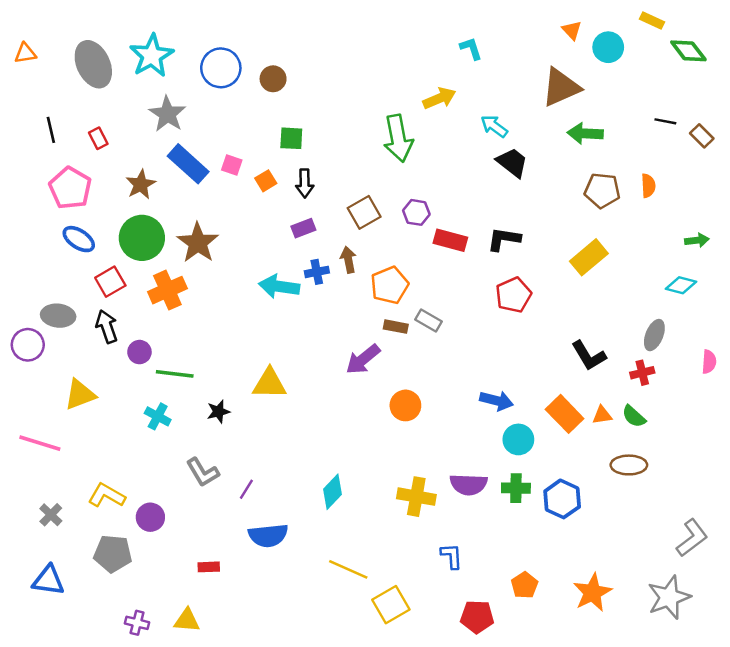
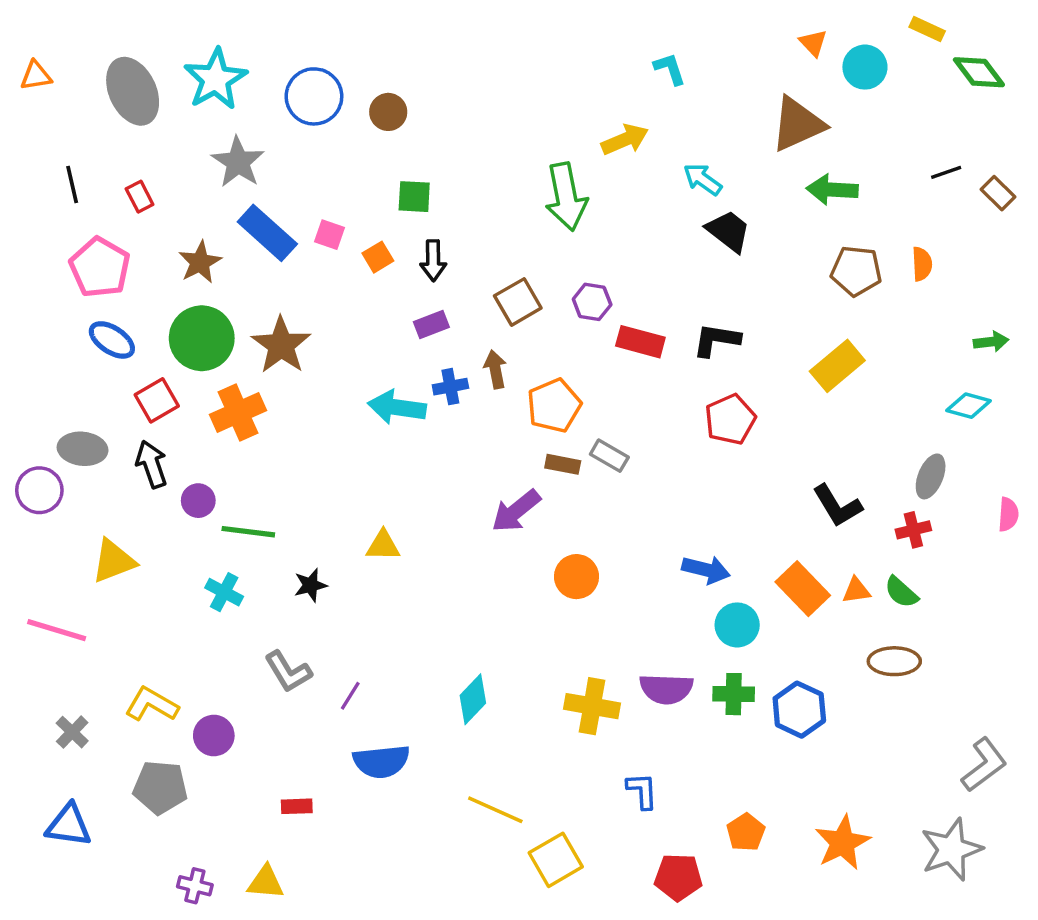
black line: (665, 121) -> (946, 172), turned -30
yellow triangle: (269, 384) -> (383, 545), size x0.7

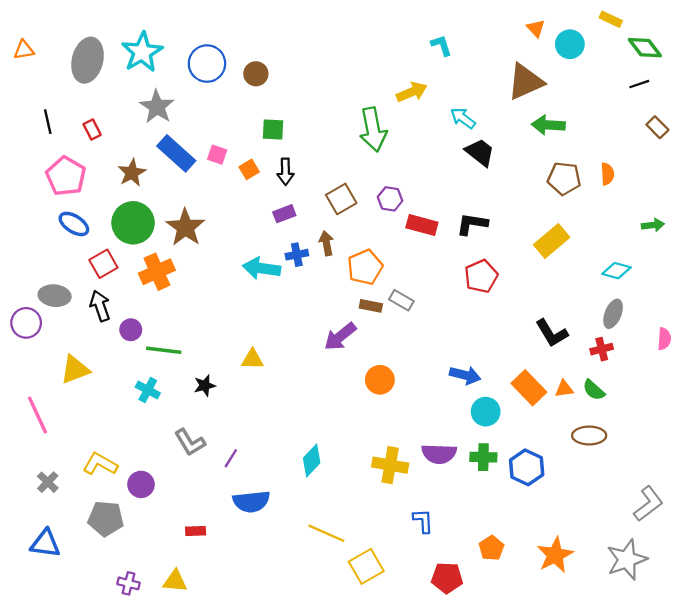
gray ellipse: (133, 91) -> (88, 60), turned 39
black line: (946, 172) -> (639, 84), moved
cyan diamond: (969, 406) -> (616, 271), moved
pink line: (57, 630) -> (37, 415), turned 48

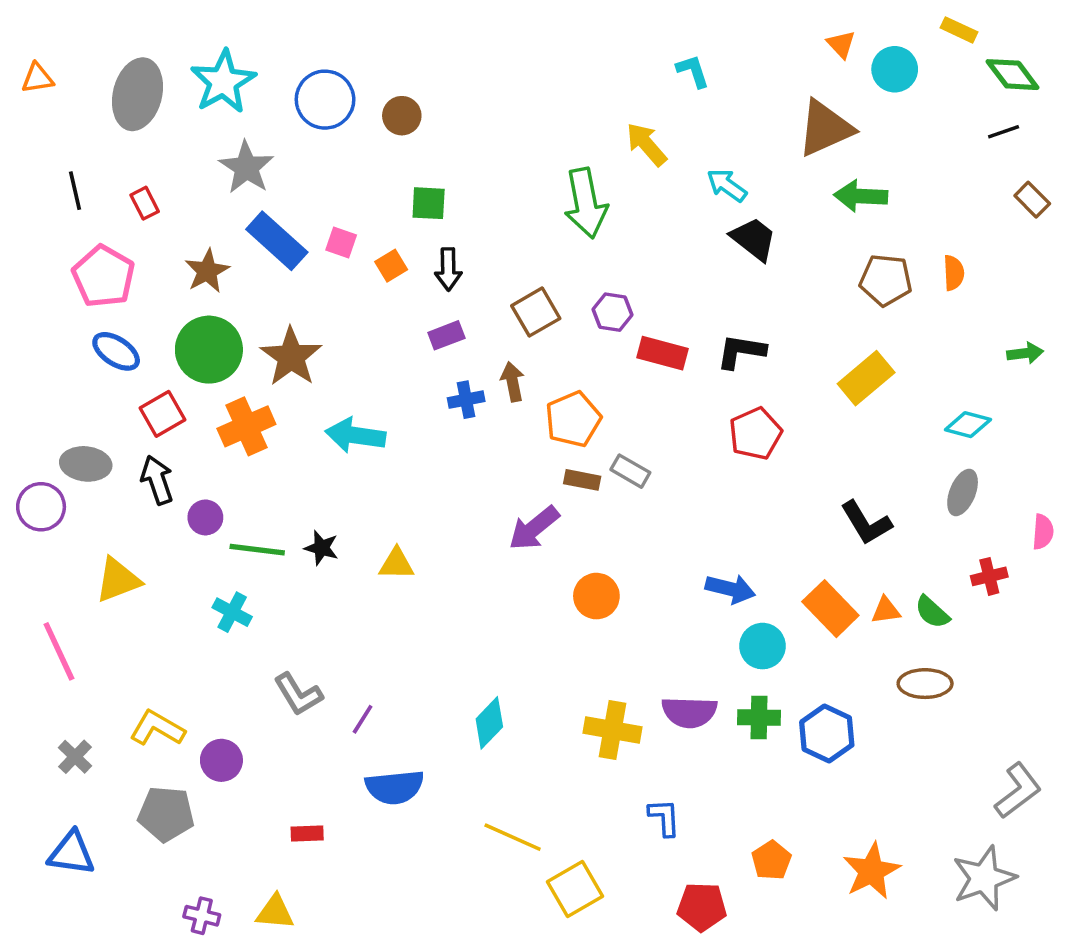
yellow arrow: (412, 92) -> (646, 144), turned -108
cyan arrow: (262, 268) -> (355, 435), moved
red cross: (602, 349) -> (989, 576), moved
black star: (205, 385) -> (321, 548), moved, turned 30

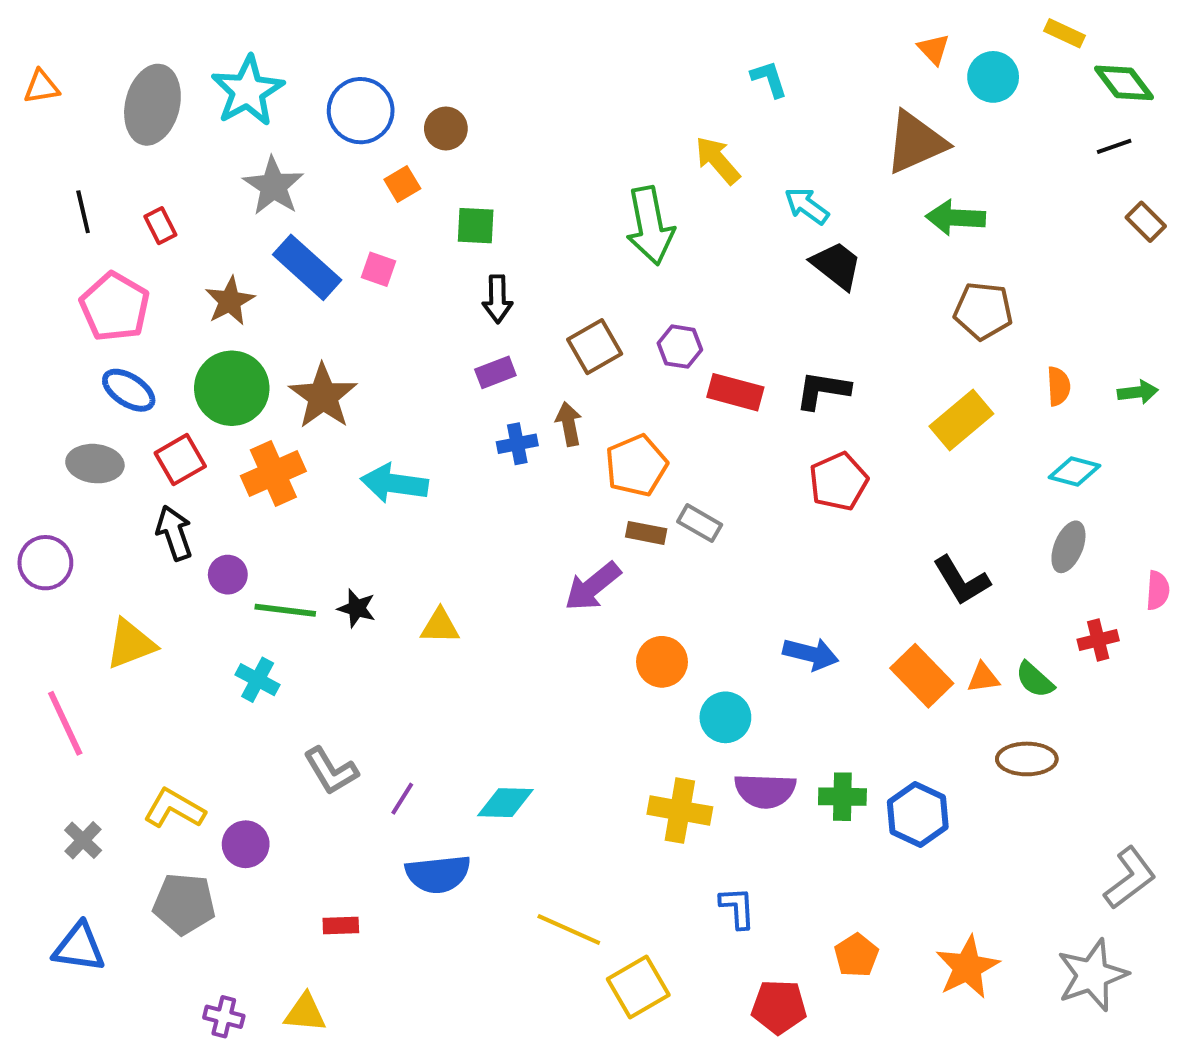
orange square: (391, 266) -> (402, 184), moved
orange semicircle: (954, 273) -> (1059, 386), moved
gray ellipse: (86, 464) -> (95, 464), moved
cyan circle: (763, 646) -> (725, 717), moved
cyan diamond: (489, 723) -> (505, 803), moved, turned 48

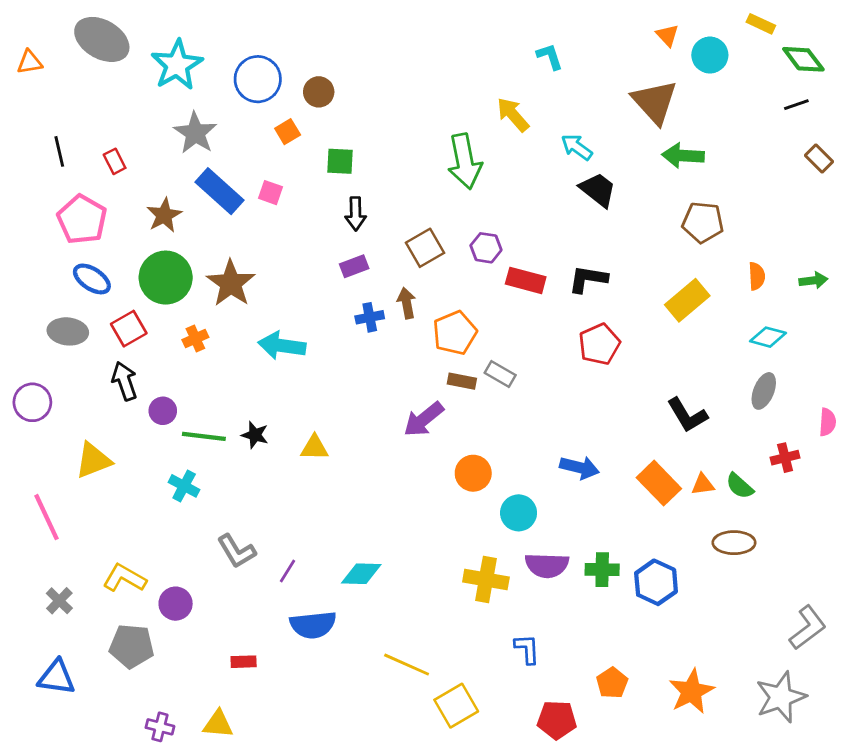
gray ellipse: (152, 105) -> (102, 39), moved, turned -74
brown triangle: (916, 142) -> (655, 102), turned -48
orange cross: (273, 473) -> (195, 339), size x0.6

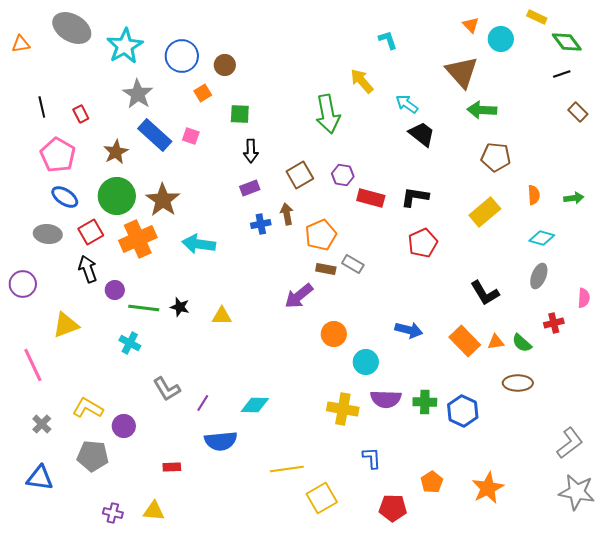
orange cross: (195, 339) -> (138, 239), size x2.0
yellow line: (407, 665) -> (287, 469), turned -32
gray star: (781, 697) -> (577, 492), moved, turned 30

